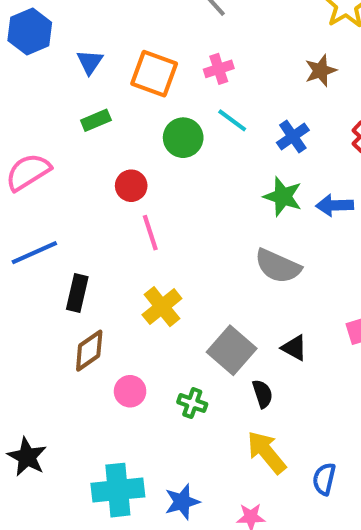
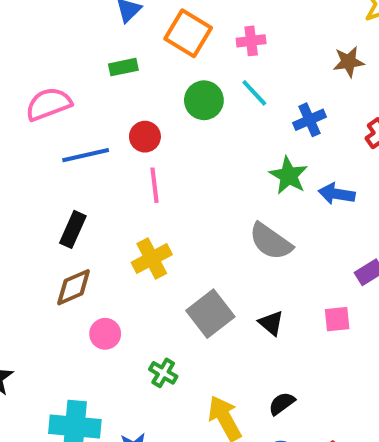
blue line: (34, 253) -> (86, 155), moved
black semicircle: (262, 394) -> (282, 404), moved, turned -120
green cross: (192, 403) -> (163, 373), moved

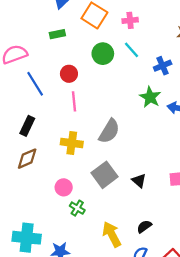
blue line: (86, 155) -> (35, 84), turned 70
gray semicircle: (271, 242) -> (109, 131), moved, turned -95
yellow cross: (152, 259) -> (72, 143), turned 35
pink circle: (105, 334) -> (64, 187), moved

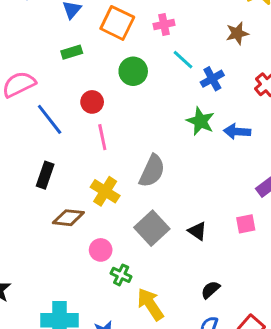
cyan line: (131, 50) -> (183, 60), moved
yellow cross: (72, 143) -> (105, 191), turned 30
brown diamond: (27, 159) -> (68, 218), moved, turned 35
yellow arrow: (112, 234) -> (150, 304), moved

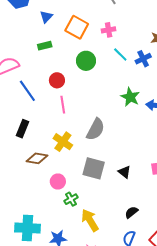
blue cross: (212, 79) -> (143, 59), moved
gray square: (152, 228) -> (94, 168), turned -35
green cross: (121, 275) -> (71, 199), turned 32

